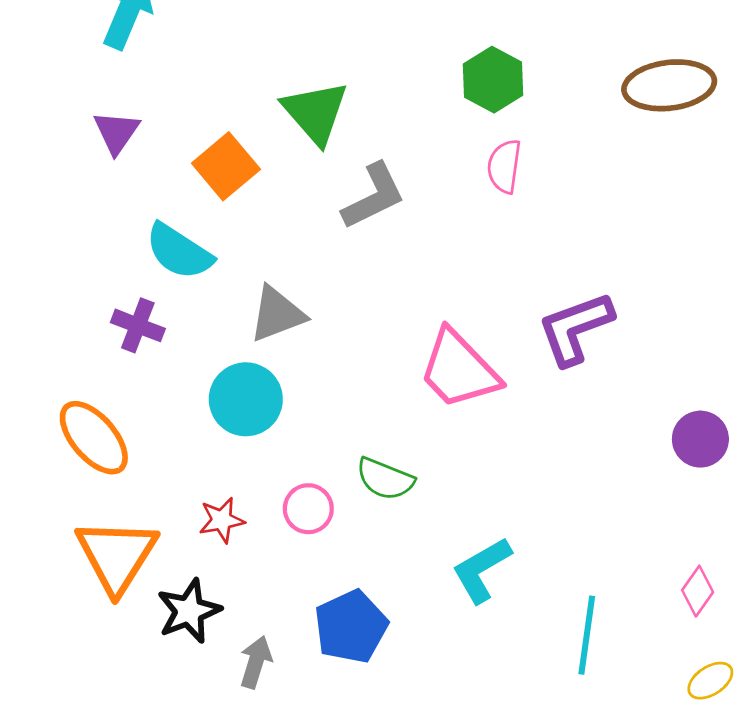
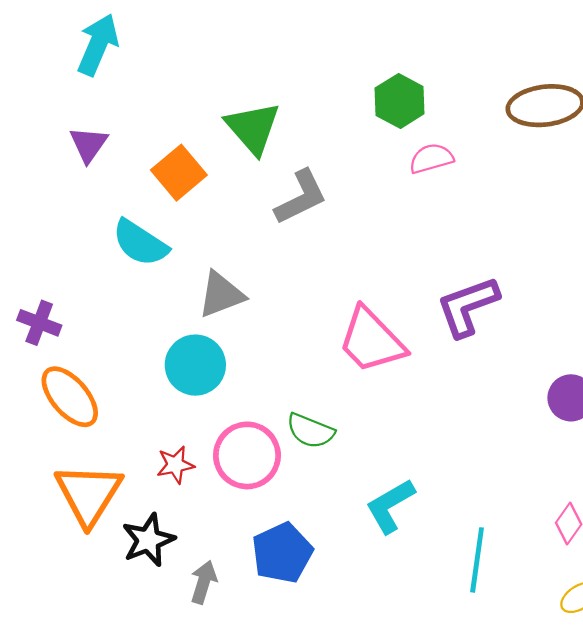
pink semicircle: (504, 166) -> (431, 158), moved, turned 66
purple cross: (138, 325) -> (39, 323), moved
pink circle: (308, 509) -> (247, 455), size x1.6

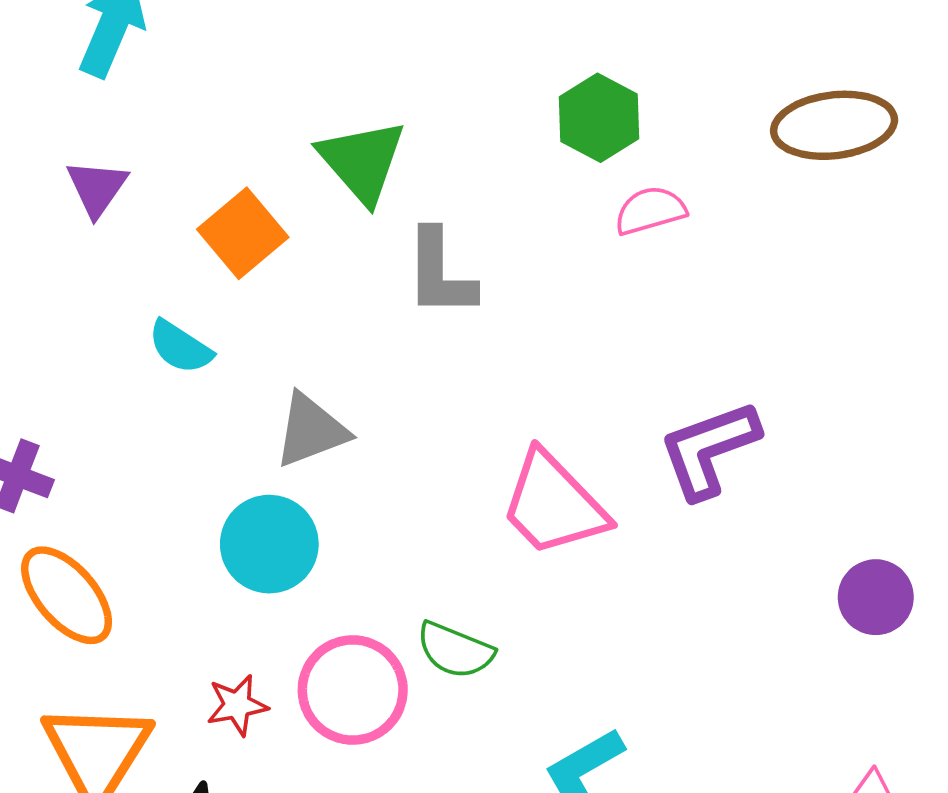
gray L-shape: (301, 197) -> (440, 273), turned 116
cyan semicircle: (140, 243) -> (180, 347), size x0.7

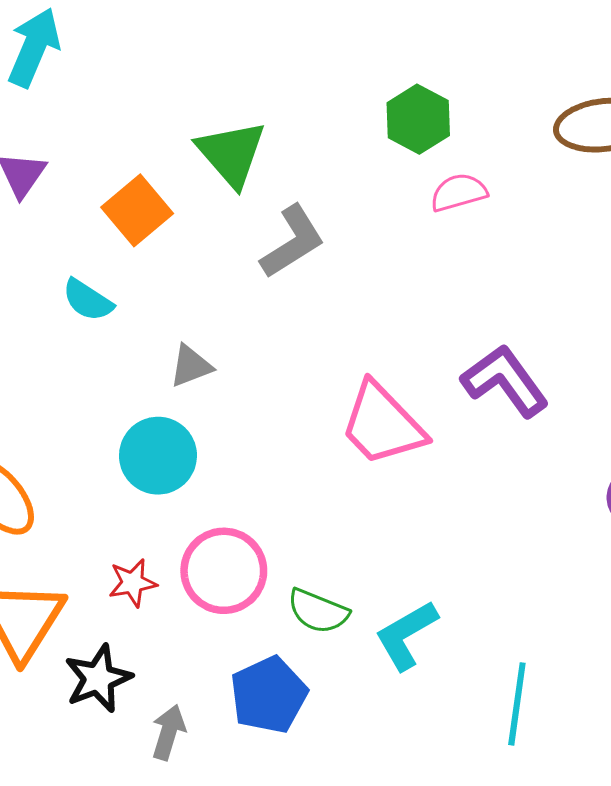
gray L-shape: (440, 273) -> (293, 242), turned -122
gray triangle: (311, 430) -> (191, 366), size x0.7
purple L-shape: (709, 449) -> (505, 381), turned 74
green semicircle: (455, 650) -> (318, 611), moved

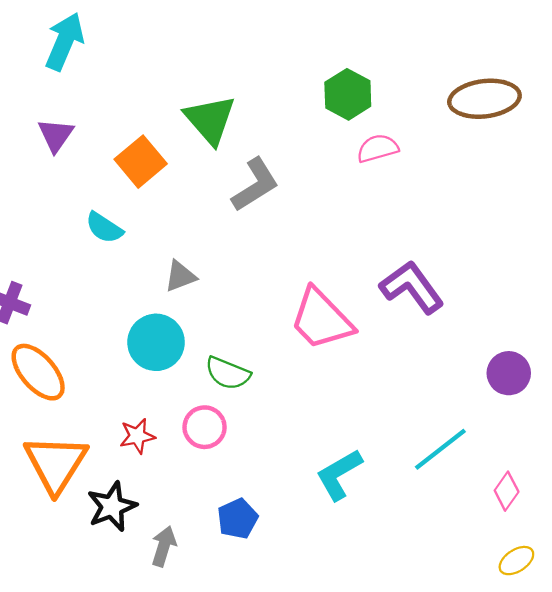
pink circle: (224, 571) -> (205, 427), size x0.7
green semicircle: (318, 611) -> (228, 373), moved
blue pentagon: (269, 695) -> (238, 519), size x0.7
cyan line: (517, 704) -> (440, 449), moved, turned 44

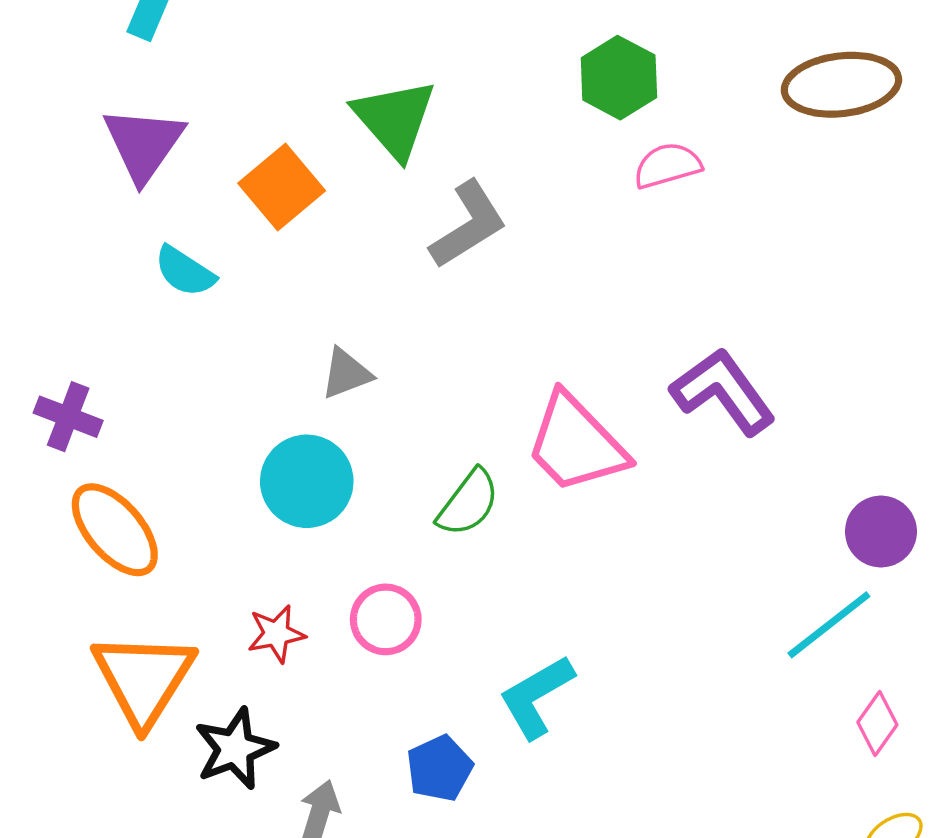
purple triangle: (56, 135) -> (143, 144), size x1.4
cyan semicircle: (104, 228) -> (185, 271), moved
green semicircle: (228, 373) -> (468, 503), moved, turned -75
cyan line: (440, 449) -> (829, 625), moved
cyan L-shape: (339, 475) -> (536, 697), moved

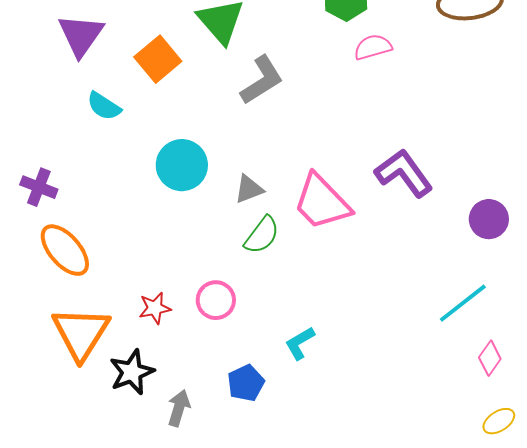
gray triangle: (346, 374) -> (249, 189), moved
cyan circle: (307, 481) -> (182, 165), moved
purple circle: (881, 532) -> (489, 219), moved
cyan L-shape: (536, 697) -> (300, 343), size x0.7

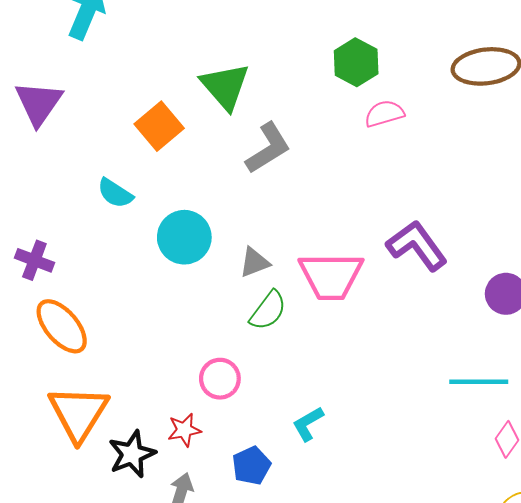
purple triangle: (81, 35) -> (39, 103), moved
cyan semicircle: (104, 106) -> (115, 193), moved
pink trapezoid: (322, 202) -> (331, 276), turned -46
cyan line: (463, 303) -> (479, 382), turned 38
red star: (155, 308) -> (184, 430), moved

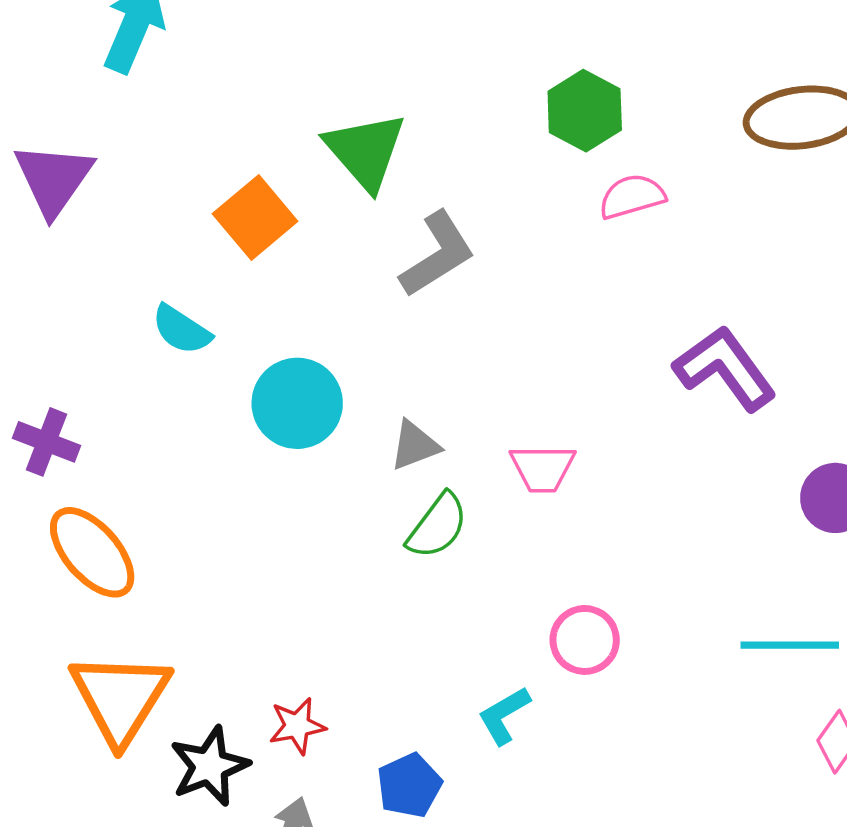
purple L-shape: (417, 246) -> (725, 368), moved
pink trapezoid: (331, 276) -> (543, 468), size x0.6
pink circle: (220, 379) -> (585, 640), moved

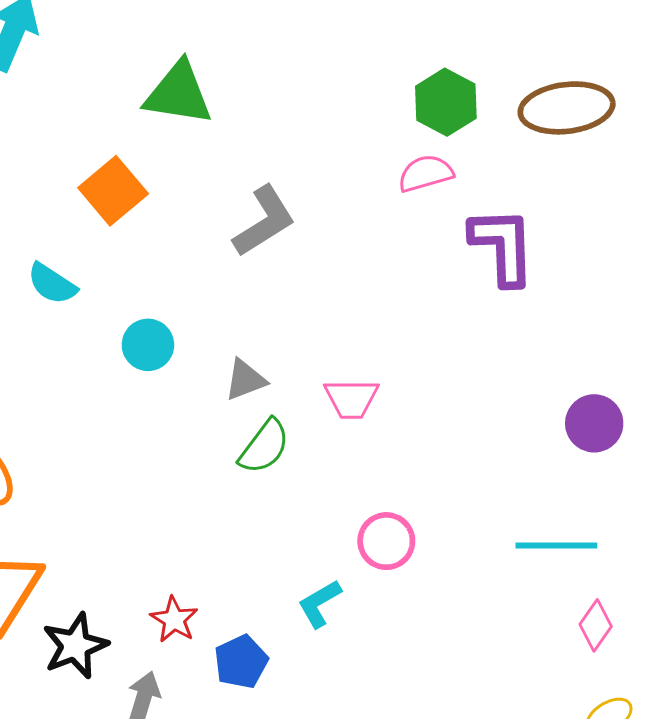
green hexagon: (585, 111) -> (446, 102), moved
green triangle: (366, 151) -> (178, 93), moved, turned -40
purple L-shape: (725, 368) -> (503, 246), moved, turned 34
cyan circle: (297, 403) -> (148, 345), size x0.7
red star: (297, 726) -> (174, 620), moved, turned -30

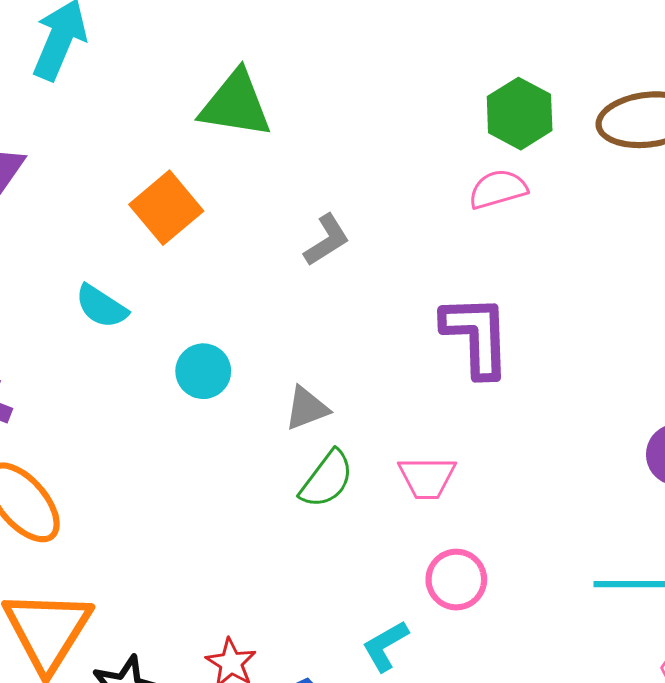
gray L-shape: (264, 221) -> (327, 240), size x0.7
purple L-shape: (503, 246) -> (476, 336), moved
pink trapezoid: (351, 399) -> (427, 478), moved

